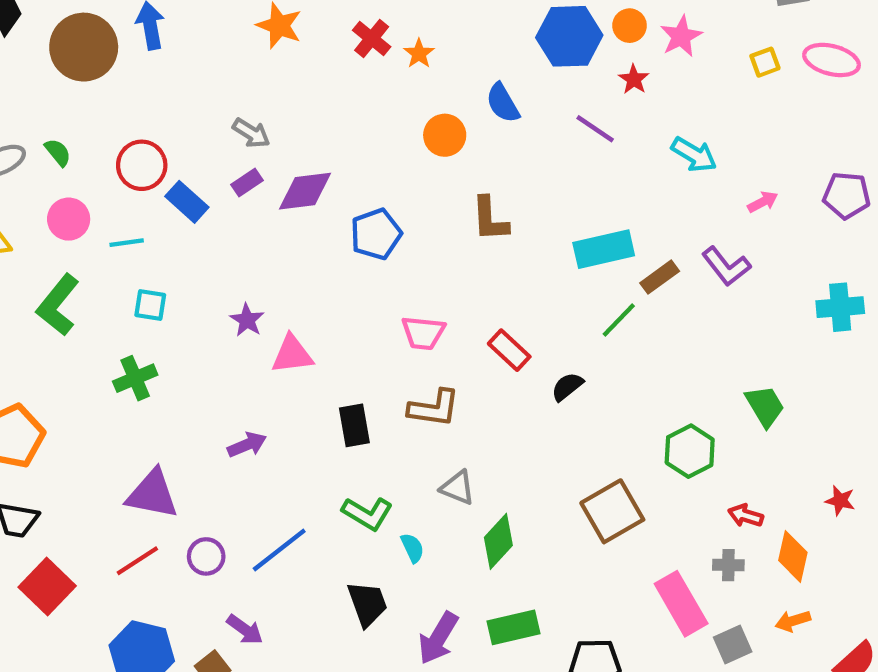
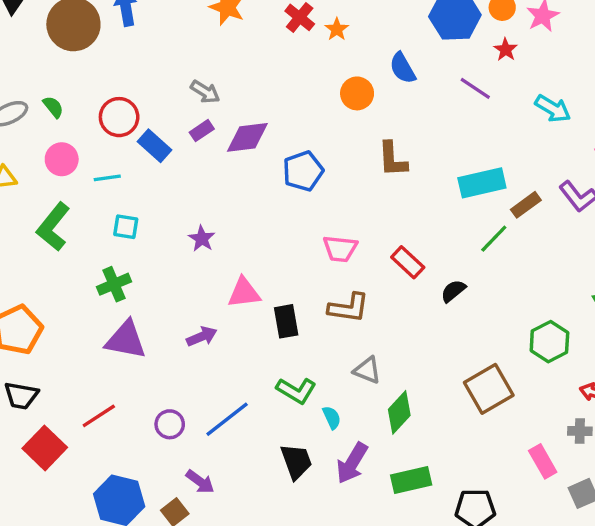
pink triangle: (292, 354) -> (244, 293), moved
purple triangle: (152, 494) -> (126, 340), moved
red line: (137, 561) -> (99, 416), moved
pink rectangle: (681, 604) -> (543, 461), size x0.7
purple arrow: (438, 638) -> (352, 463), moved

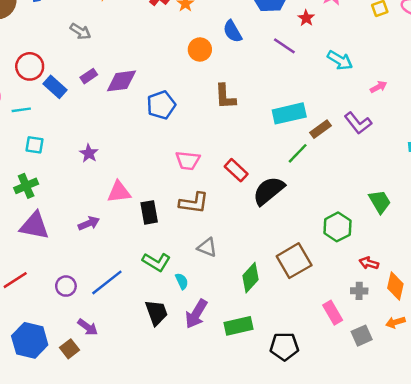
gray arrow: (205, 92) -> (80, 31), moved
black semicircle: (453, 291) -> (269, 191), size x1.8
green diamond: (399, 412) -> (251, 278), moved

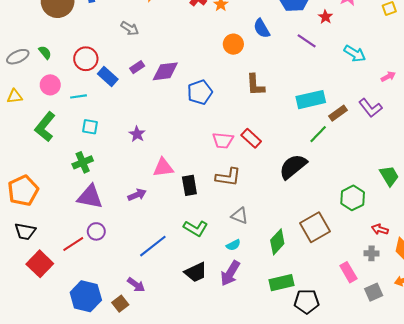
red rectangle: (236, 170) -> (251, 138), moved
cyan semicircle: (182, 281) -> (233, 245), moved, turned 88
purple circle: (66, 286) -> (96, 231), moved
black trapezoid: (156, 313) -> (196, 272), turned 85
green rectangle: (238, 326) -> (281, 283), moved

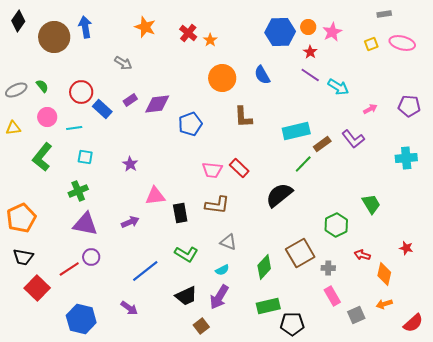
blue semicircle: (262, 28) -> (262, 75), moved
purple line: (307, 41) -> (310, 75), moved
orange circle: (233, 44) -> (222, 78), size x1.4
gray cross: (371, 253) -> (328, 268), moved
brown square: (120, 304) -> (201, 326), moved

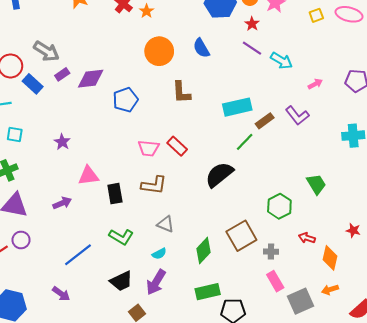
gray arrow: (123, 63) -> (46, 51), moved, size x1.4
gray square: (356, 315) -> (300, 301), size x1.4

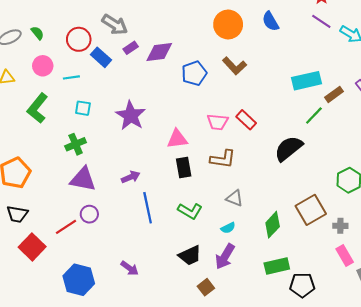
brown L-shape: (181, 92) -> (234, 66), moved, turned -40
purple star: (62, 142) -> (131, 116), size x1.8
pink triangle: (89, 176) -> (177, 139), moved
blue line: (78, 255) -> (148, 208), moved, turned -64

